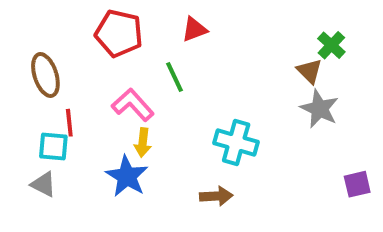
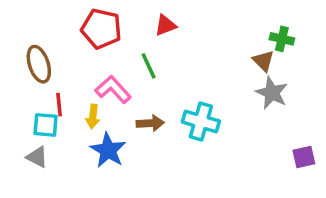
green cross: (331, 45) -> (282, 39), turned -30
yellow arrow: (143, 143) -> (93, 116), moved
brown arrow: (216, 196) -> (150, 123), moved

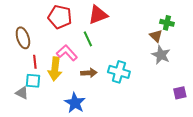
red triangle: (165, 25) -> (98, 15), size x1.5
yellow arrow: (93, 116) -> (55, 69), size x1.6
cyan square: (46, 125) -> (33, 81), moved
blue star: (108, 150) -> (75, 103), moved

